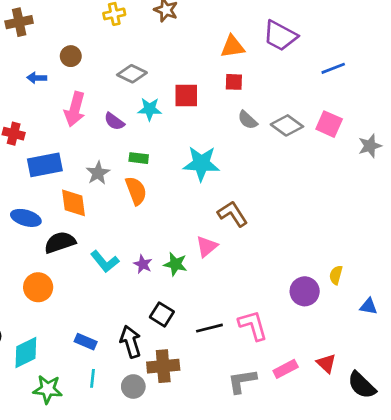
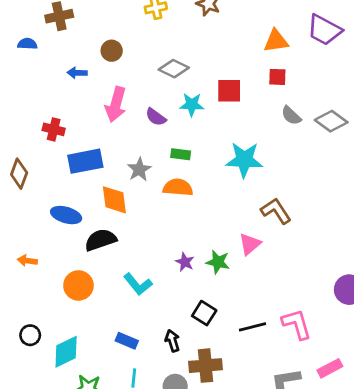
orange semicircle: (136, 191) -> (178, 187), turned -64
cyan L-shape: (105, 261) -> (138, 284), moved
black arrow: (131, 342) -> (172, 341), size x0.7

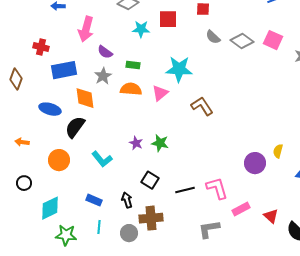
purple semicircle: (156, 117) -> (105, 52), moved
black semicircle: (101, 240) -> (75, 127), turned -35
pink triangle: (250, 244) -> (160, 93), moved
black circle: (30, 335) -> (24, 183), moved
pink rectangle: (330, 368) -> (241, 209), moved

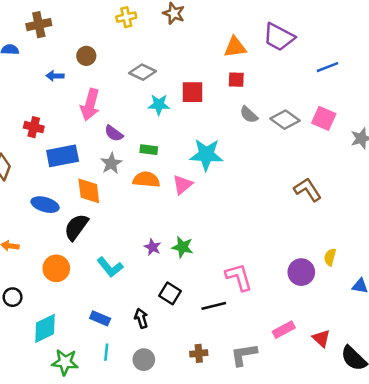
brown L-shape: (202, 106) -> (308, 190), moved
pink L-shape: (217, 188) -> (239, 277), moved
brown cross: (151, 218) -> (199, 353), moved, size x0.6

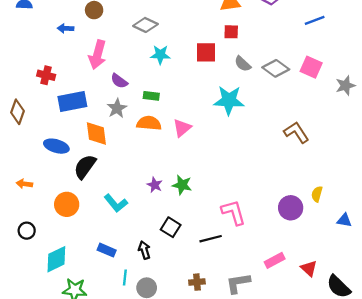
red square: (193, 92) -> (206, 52), moved
cyan star: (206, 155) -> (229, 100), moved
cyan line: (106, 352) -> (125, 277), moved

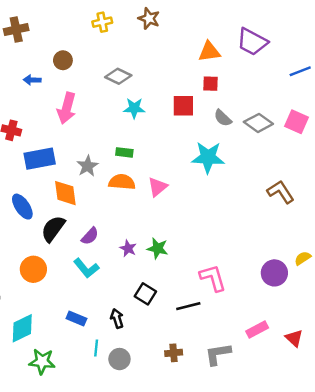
purple semicircle: (119, 81) -> (90, 236), moved, turned -84
blue ellipse: (56, 146) -> (22, 207), turned 40
yellow semicircle: (317, 194) -> (303, 258), turned 42

